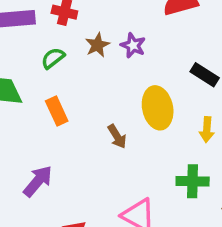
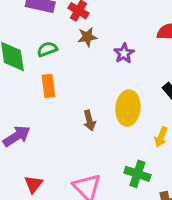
brown star: (97, 45) -> (87, 37), moved
green semicircle: (53, 58) -> (47, 49), moved

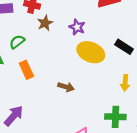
yellow ellipse: (128, 108) -> (91, 52), moved, turned -56
brown arrow: (89, 121) -> (66, 87), turned -42

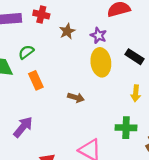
brown star: (45, 23) -> (67, 31), moved
purple star: (77, 27) -> (99, 35), moved
yellow ellipse: (91, 52) -> (101, 62), turned 60

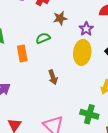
green semicircle: (26, 52) -> (43, 38), moved
brown arrow: (76, 98) -> (53, 77), turned 40

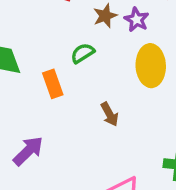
purple star: (86, 29) -> (137, 20), moved

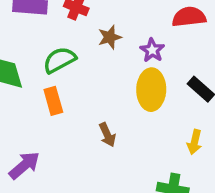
purple star: (137, 20) -> (152, 50), moved
green semicircle: (83, 53) -> (59, 60), moved, size x1.4

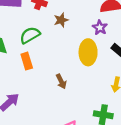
purple star: (152, 50) -> (100, 28), moved

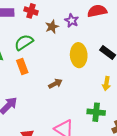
purple star: (100, 28) -> (72, 21), moved
brown arrow: (61, 81) -> (55, 84), turned -88

